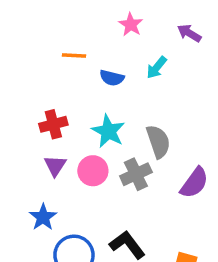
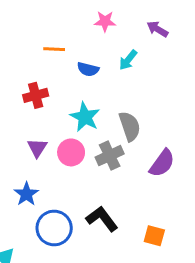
pink star: (131, 25) -> (105, 21), turned -30
red cross: (53, 124) -> (36, 95), moved

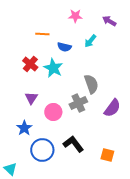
red cross: (36, 95) -> (30, 64), turned -35
cyan star: (85, 117) -> (53, 68), moved
pink circle: (71, 152) -> (53, 112), moved

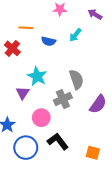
red cross: (30, 64) -> (12, 48), moved
cyan star: (53, 68) -> (37, 76), moved
purple triangle: (31, 98) -> (23, 93), moved
pink circle: (53, 112) -> (41, 118), moved

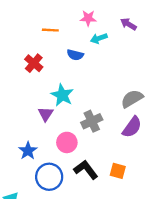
orange line: (26, 28) -> (50, 30), moved
cyan arrow: (75, 35) -> (99, 38), moved, turned 32
gray semicircle: (76, 79) -> (132, 99), moved, turned -102
orange square: (93, 153) -> (118, 171), moved

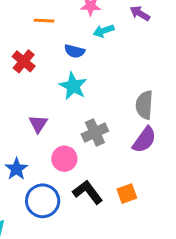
cyan star: (62, 95) -> (73, 86), moved
gray semicircle: (132, 99) -> (144, 105), turned -55
orange square: (118, 171) -> (127, 194), turned -35

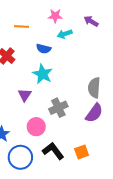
purple triangle: (38, 124) -> (25, 95), moved

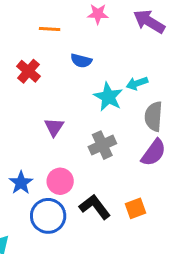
purple arrow: (91, 21) -> (149, 21), size x1.5
cyan arrow: (65, 34) -> (137, 83), moved
cyan star: (43, 74) -> (108, 97), moved
pink circle: (36, 127) -> (60, 181), moved

